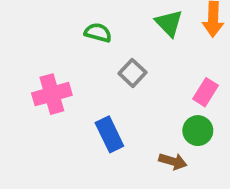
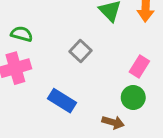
green semicircle: (98, 33) -> (22, 34), moved
blue rectangle: (109, 134) -> (62, 101), turned -32

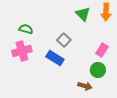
blue rectangle: (62, 101) -> (55, 58), moved

